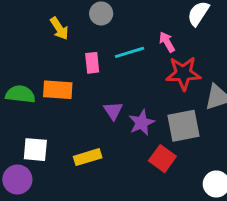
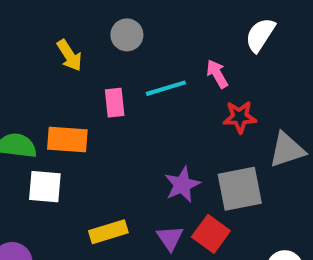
red star: (183, 73) -> (240, 117), size x0.7
purple triangle: (113, 111) -> (170, 238), moved
white square: (35, 150) -> (45, 187), moved

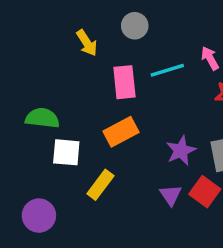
pink rectangle: (115, 103) -> (124, 82), size x1.4
orange rectangle: (67, 139) -> (121, 132), moved, turned -32
yellow rectangle: (108, 232) -> (100, 185), moved, turned -36

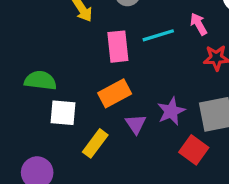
purple triangle: (171, 195) -> (136, 124), moved

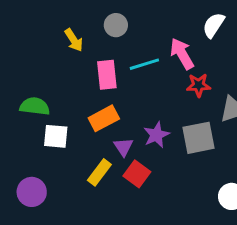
pink arrow: (199, 24) -> (182, 54), size x1.5
yellow rectangle: (95, 143) -> (99, 172), moved
red square: (194, 150) -> (137, 174), moved

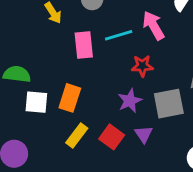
red star: (199, 85) -> (142, 66), moved
orange rectangle: (104, 118) -> (70, 98), moved, turned -44
purple triangle: (123, 147) -> (144, 134), moved

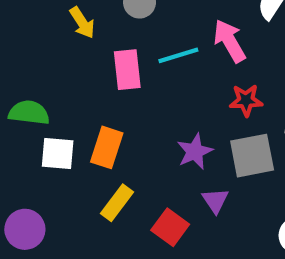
red star: (142, 66) -> (246, 100), moved
red square: (112, 137) -> (170, 227), moved

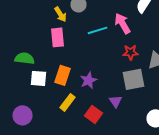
yellow arrow: (82, 23) -> (60, 14), moved
pink rectangle: (127, 70) -> (58, 37), moved
purple star: (195, 152) -> (88, 80), moved

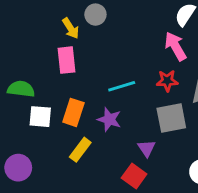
pink arrow: (122, 23) -> (175, 46), moved
cyan line: (98, 30) -> (122, 86), moved
purple star: (88, 80) -> (109, 119), turned -30
red square: (94, 114) -> (134, 176), moved

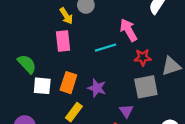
pink arrow: (175, 46) -> (128, 30), moved
cyan line: (122, 86) -> (106, 48), moved
green semicircle: (21, 89) -> (27, 64), turned 40

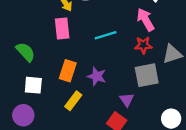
pink arrow: (128, 30) -> (146, 20), moved
white square: (42, 86) -> (33, 85), moved

